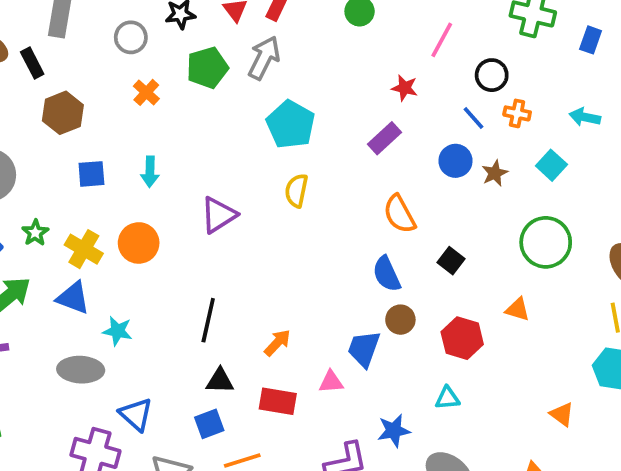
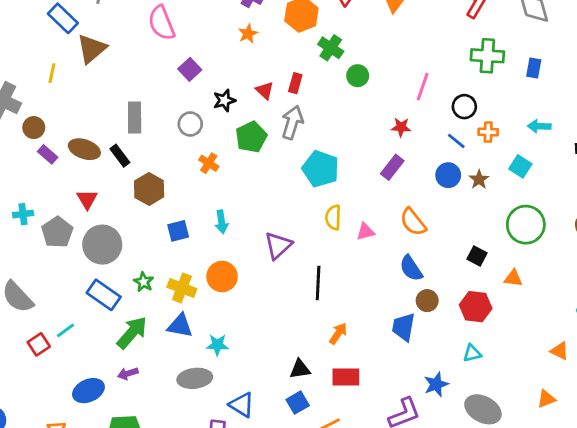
black square: (451, 261) -> (477, 256), moved
black line: (208, 320) -> (318, 283), moved
pink triangle: (331, 382) -> (365, 232), moved

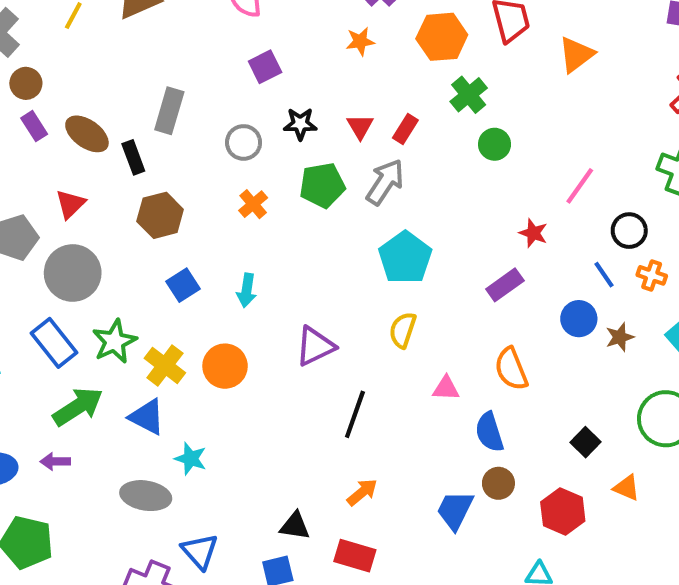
blue square: (178, 231) -> (183, 285), turned -35
pink triangle: (365, 232) -> (446, 388), moved
green star: (144, 282) -> (114, 341), size x1.5

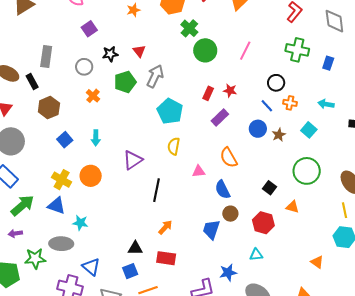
red rectangle: (405, 129) -> (208, 93), moved
green circle: (495, 144) -> (205, 50), size x1.5
pink line: (580, 186) -> (245, 51), moved
green star: (114, 341) -> (35, 259), moved, turned 30

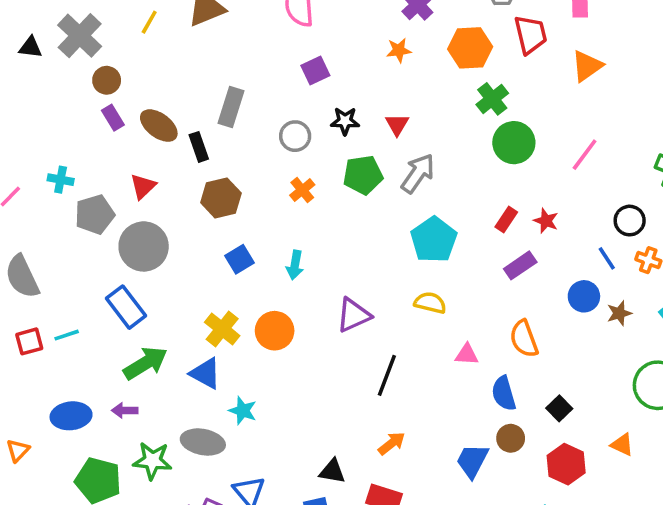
yellow semicircle: (174, 146) -> (430, 303), turned 84
black square: (270, 188) -> (559, 408), moved

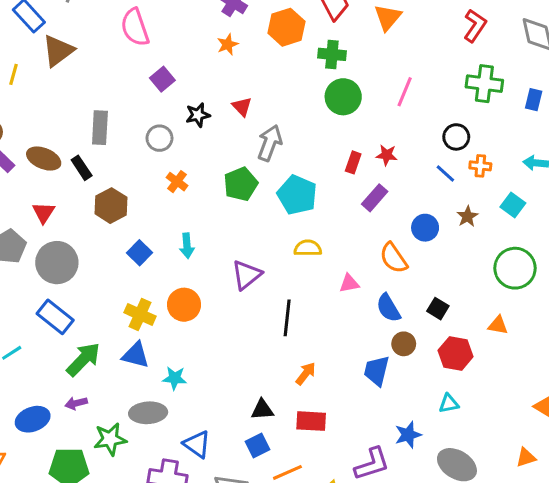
green cross: (492, 99) -> (332, 54), moved, turned -32
green pentagon: (363, 175) -> (241, 184), moved
blue circle: (584, 296) -> (425, 228), moved

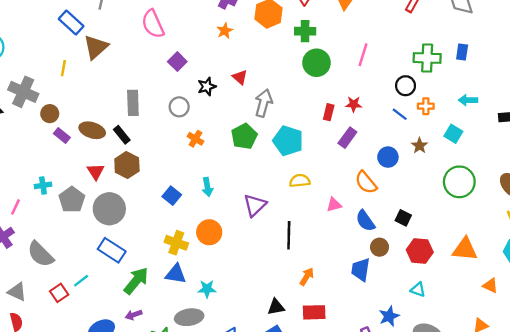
green cross: (484, 84) -> (427, 58), moved
brown hexagon: (111, 206) -> (127, 165), moved
orange triangle: (498, 325) -> (465, 249), moved, size x1.6
cyan triangle: (449, 404) -> (418, 290), turned 35

